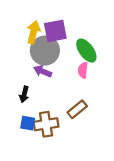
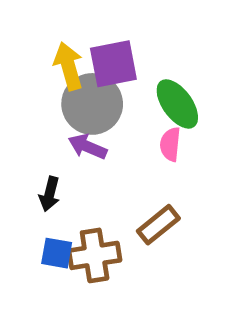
yellow arrow: (33, 32) -> (68, 66), turned -30

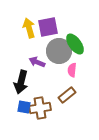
gray circle: (92, 104) -> (59, 51), moved
pink semicircle: (170, 144) -> (72, 70), moved
black arrow: (50, 194) -> (21, 82), size x1.6

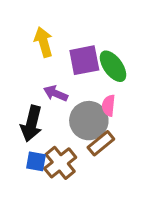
purple square: (48, 27) -> (84, 60), moved
gray circle: (59, 51) -> (89, 121), moved
brown cross: (40, 108) -> (60, 163), turned -30

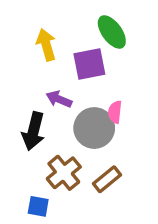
green ellipse: (113, 66) -> (112, 32), moved
brown rectangle: (101, 143) -> (107, 179), moved
blue square: (36, 161) -> (38, 206), moved

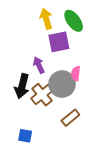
yellow arrow: (46, 45) -> (46, 19), moved
purple arrow: (59, 99) -> (39, 65), turned 42
brown cross: (64, 173) -> (42, 95), moved

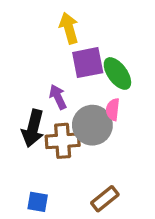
green ellipse: (74, 21) -> (117, 73), moved
brown cross: (42, 95) -> (63, 141), turned 35
brown rectangle: (70, 118) -> (105, 199), moved

